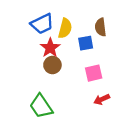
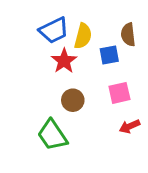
brown circle: (52, 65) -> (73, 100), moved

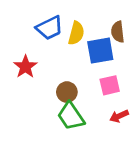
blue square: (109, 55) -> (100, 51), size x1.5
red star: (64, 61) -> (25, 67), moved
green trapezoid: (52, 135) -> (71, 116), moved

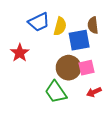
brown circle: (67, 92) -> (69, 68), moved, size x1.5

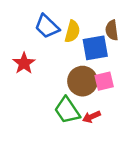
blue trapezoid: (39, 22) -> (47, 26), turned 70
red arrow: (94, 92) -> (91, 117), moved

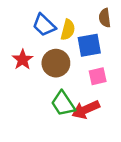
brown semicircle: (112, 30) -> (105, 18), moved
brown circle: (83, 81) -> (56, 63), moved
red arrow: (91, 117) -> (86, 110), size x1.6

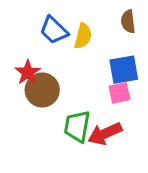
blue square: (89, 45) -> (124, 70), moved
brown circle: (56, 63) -> (42, 90), moved
green trapezoid: (63, 104) -> (77, 126), turned 44

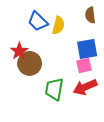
red arrow: (105, 134) -> (85, 87), moved

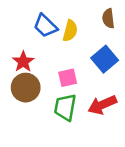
blue square: (87, 49) -> (105, 59), turned -30
brown circle: (30, 63) -> (26, 88), moved
pink square: (84, 66) -> (68, 78), moved

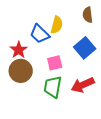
blue trapezoid: (45, 26) -> (40, 34), moved

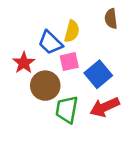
blue square: (85, 48) -> (98, 74), moved
pink square: (55, 63) -> (69, 62), moved
brown circle: (21, 71) -> (45, 86), moved

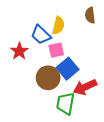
blue square: (98, 74) -> (68, 69), moved
brown circle: (45, 86) -> (48, 78), moved
green trapezoid: (67, 110) -> (65, 103), moved

